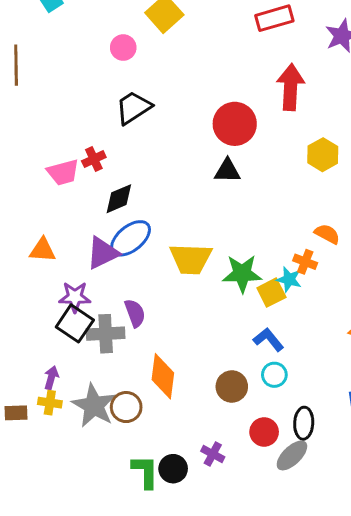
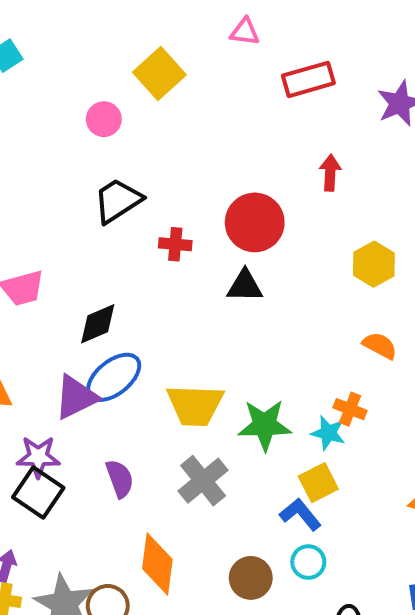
red arrow: (291, 87) -> (330, 173), size x0.6
red cross: (94, 159) -> (175, 244), moved, turned 30
orange semicircle: (327, 234) -> (380, 346), moved
yellow square: (271, 293) -> (318, 483), moved
gray cross: (106, 334) -> (203, 481), moved, turned -36

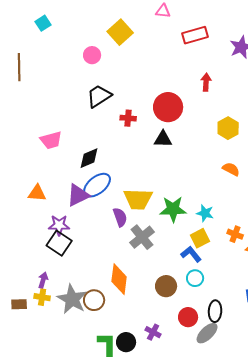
orange cross: (350, 409) -> (235, 234), moved
purple semicircle: (120, 479) -> (120, 217), moved

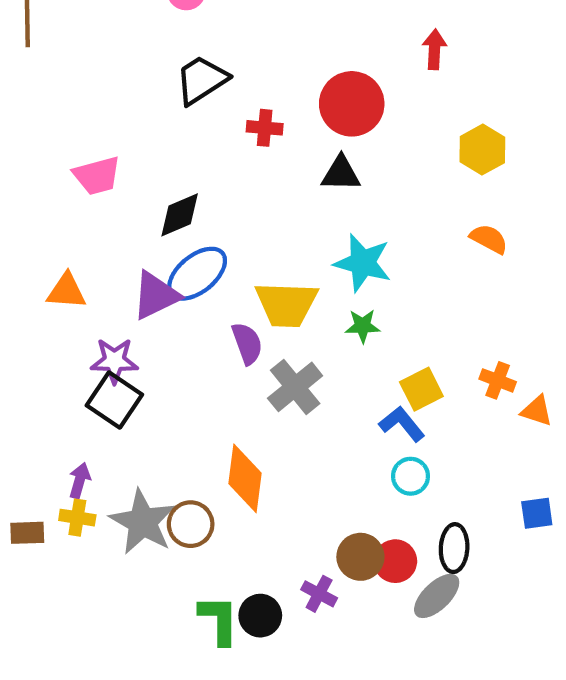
green star: (173, 209) -> (363, 326), size x0.6
cyan star: (205, 213) -> (363, 263), moved, size x1.5
brown circle: (166, 286) -> (360, 557), moved

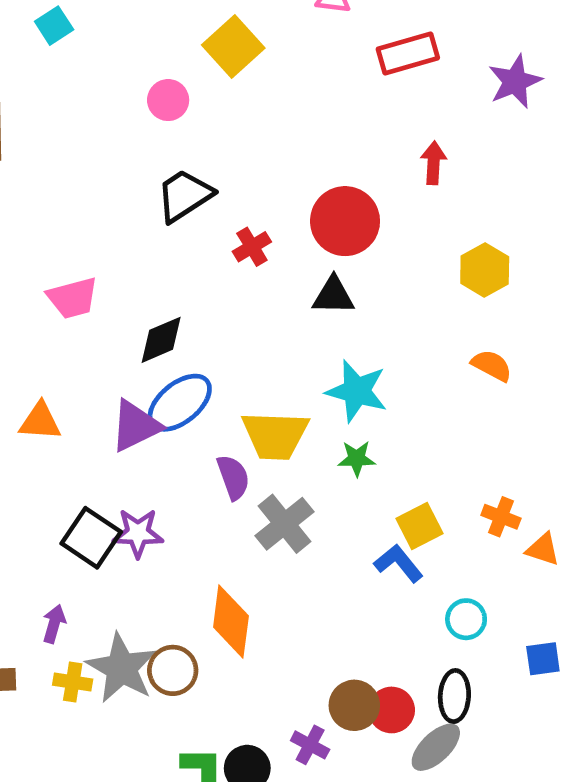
red cross: (265, 128) -> (252, 247), turned -36
purple star: (114, 361) -> (138, 533), moved
cyan circle: (411, 476) -> (466, 619), moved
yellow cross: (77, 518) -> (73, 682), moved

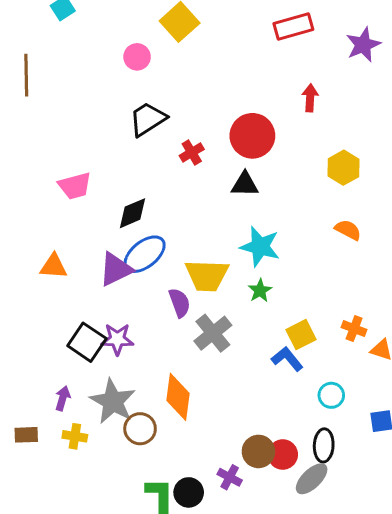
green star: (357, 459) -> (260, 291), turned -30
gray star: (122, 668) -> (113, 401), moved

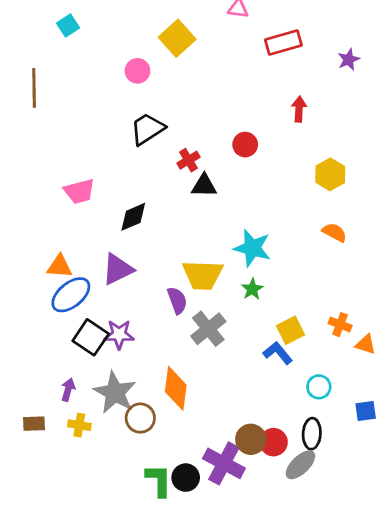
purple star: (363, 45) -> (349, 60), size x0.7
red circle: (252, 136) -> (245, 145), size x0.6
black triangle: (245, 184) -> (204, 186), moved
blue ellipse: (145, 254) -> (71, 295), moved
purple cross: (230, 477) -> (224, 463), size x1.8

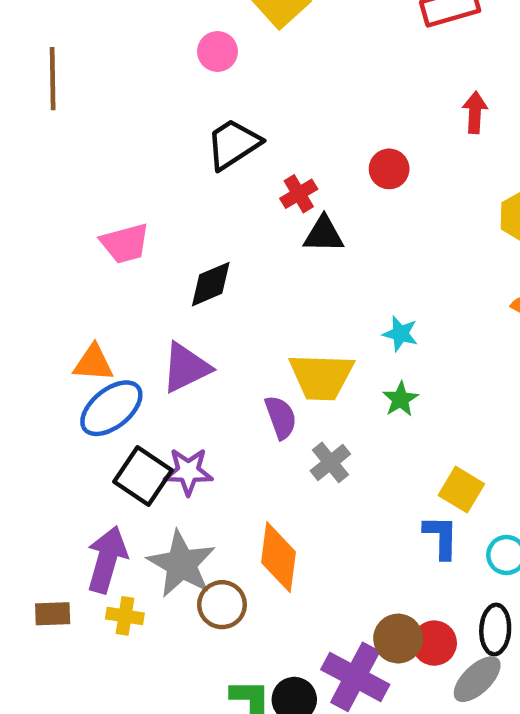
cyan star: (252, 248) -> (400, 334), size x0.6
gray cross: (208, 329) -> (330, 462), size x0.7
yellow square: (291, 330) -> (461, 490), moved, turned -32
blue L-shape: (278, 353) -> (441, 537), moved, turned 40
purple arrow: (68, 390) -> (107, 560), size x1.8

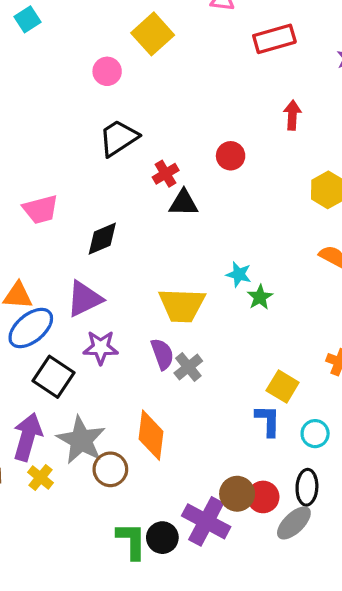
green star: (400, 399) -> (260, 297), moved
purple semicircle: (281, 417) -> (162, 354), moved
purple star: (188, 471) -> (101, 348), moved
yellow cross: (125, 616) -> (41, 477), turned 30

